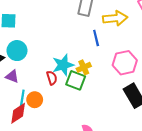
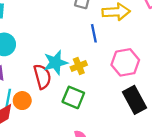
red semicircle: (52, 78) -> (42, 77), size x1.5
green square: (76, 80) -> (73, 97), moved

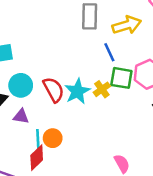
red semicircle: (42, 77) -> (54, 90), moved
green square: (73, 97) -> (121, 78), moved

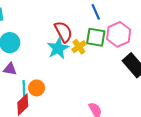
blue line: (109, 52) -> (96, 12), moved
red semicircle: (54, 90) -> (63, 32), moved

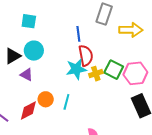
blue line: (96, 12) -> (78, 34), moved
cyan line: (24, 88) -> (66, 102), moved

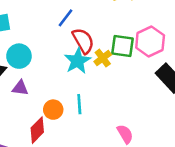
blue line: (78, 34) -> (65, 18), turned 63

